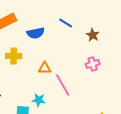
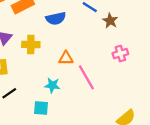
brown star: (93, 35) -> (110, 21), moved
cyan star: (39, 100) -> (52, 85), moved

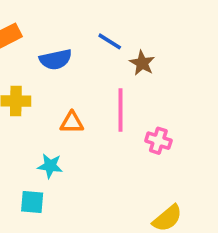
pink cross: (120, 54) -> (158, 141), moved, turned 35
pink line: (86, 77) -> (121, 110), moved, turned 30

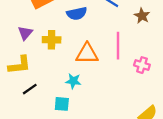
brown star: (142, 63) -> (142, 16), moved
orange triangle: (72, 123) -> (87, 54), size x1.5

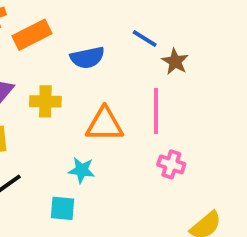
brown star: (142, 16) -> (175, 61), moved
pink cross: (142, 65) -> (171, 164), moved

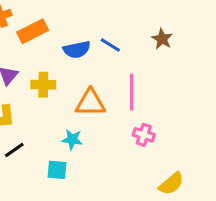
blue line: (145, 39) -> (110, 45), moved
brown star: (175, 61) -> (162, 39), moved

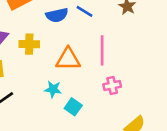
pink cross: (144, 135) -> (112, 85), turned -30
cyan square: (57, 170) -> (73, 107), moved, turned 30

